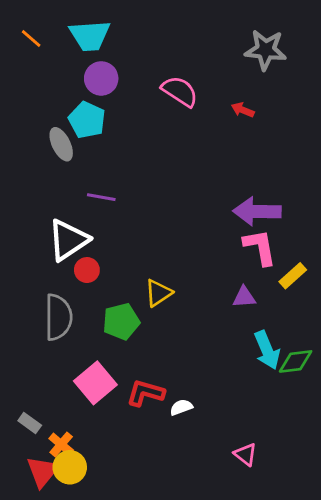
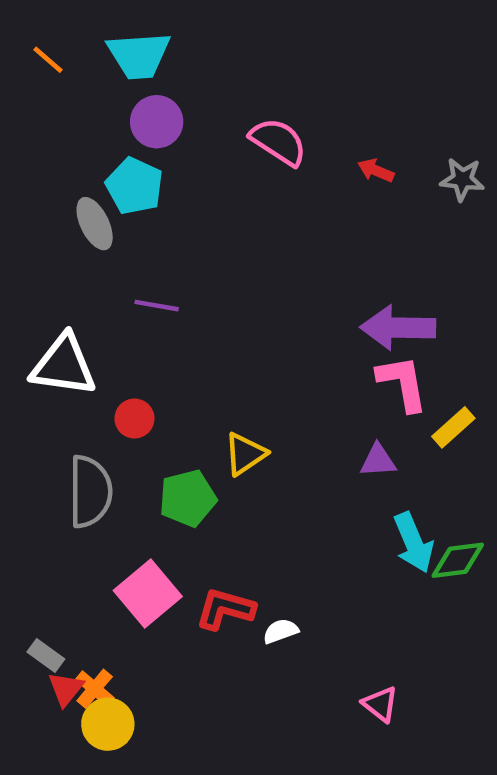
gray star: (266, 50) -> (462, 179), moved, size x0.7
white triangle: (68, 240) -> (64, 365), moved, turned 42
red triangle: (43, 472) -> (66, 689), moved, size x0.7

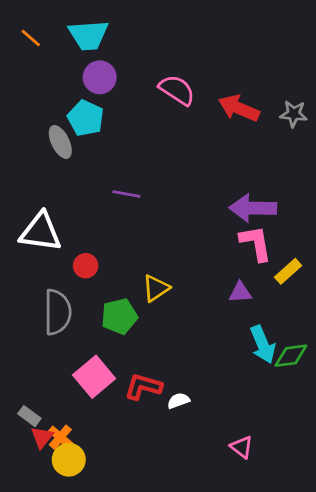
red arrow: (376, 170) -> (239, 108), size x1.8
purple line: (157, 306) -> (126, 194), moved

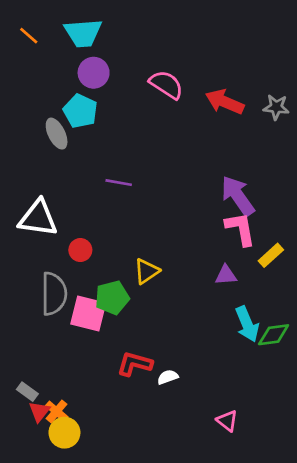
purple arrow: (253, 208) -> (238, 196), turned 54
pink square: (94, 377) -> (88, 314), moved, turned -36

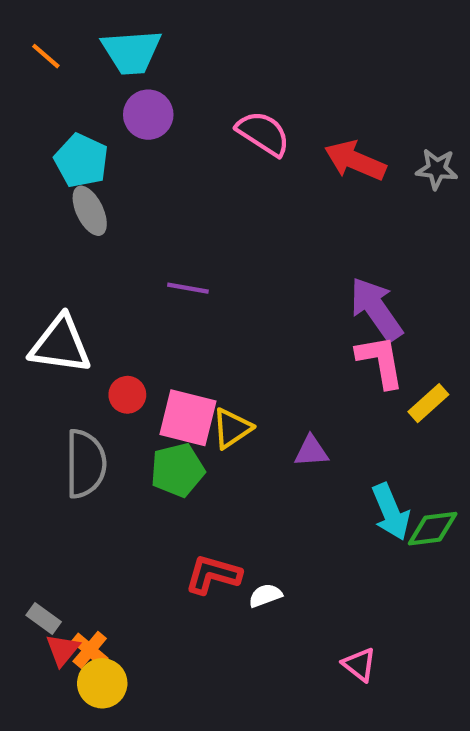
cyan pentagon: (80, 111) -> (81, 161), moved
purple triangle: (226, 275) -> (311, 451), moved
pink square: (88, 314) -> (188, 418), moved

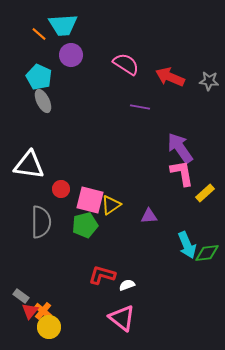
orange line: (46, 56) -> (39, 34), moved
purple line: (188, 288) -> (140, 107), moved
pink triangle: (359, 664) -> (122, 318), moved, size x1.6

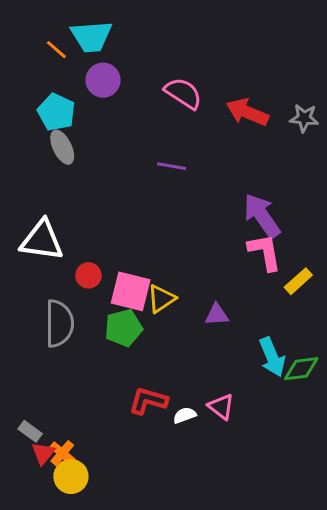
purple line: (140, 107) -> (172, 166), moved
pink triangle: (122, 318) -> (221, 407), moved, size x0.7

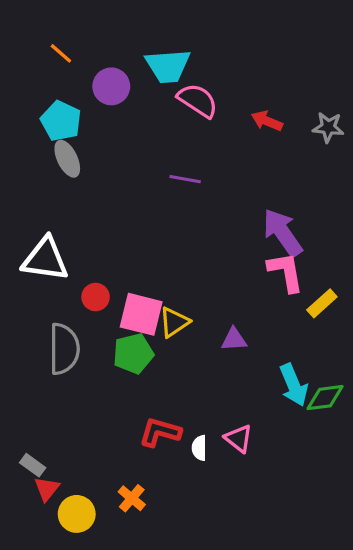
cyan trapezoid: (91, 36) -> (168, 66), moved
red arrow: (247, 112) -> (267, 121), size x0.7
white semicircle: (185, 415) -> (199, 448), turned -70
orange cross: (62, 453) -> (132, 498), moved

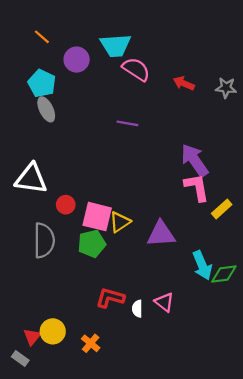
purple triangle: (234, 339) -> (161, 234), size x1.6
gray rectangle: (33, 465) -> (20, 358), moved
yellow circle: (77, 514) -> (53, 331), moved

